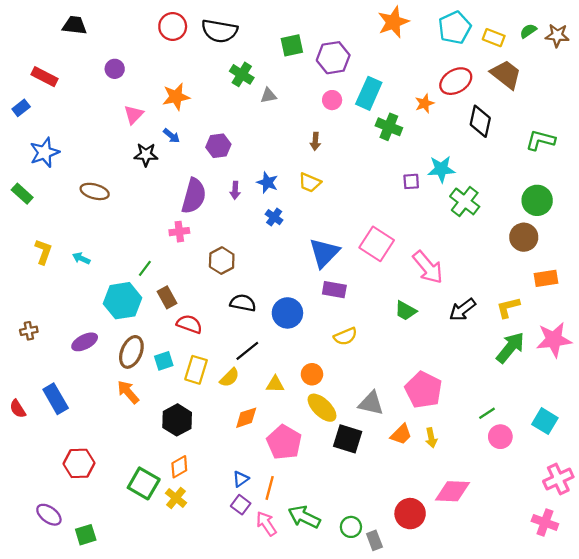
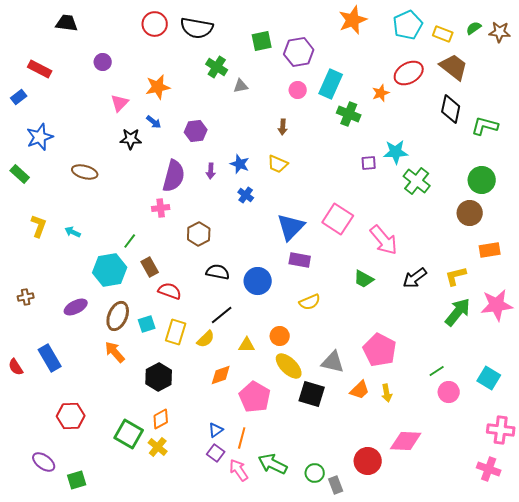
black diamond: (480, 121) -> (451, 109), moved
pink cross: (558, 479) -> (501, 430), turned 32

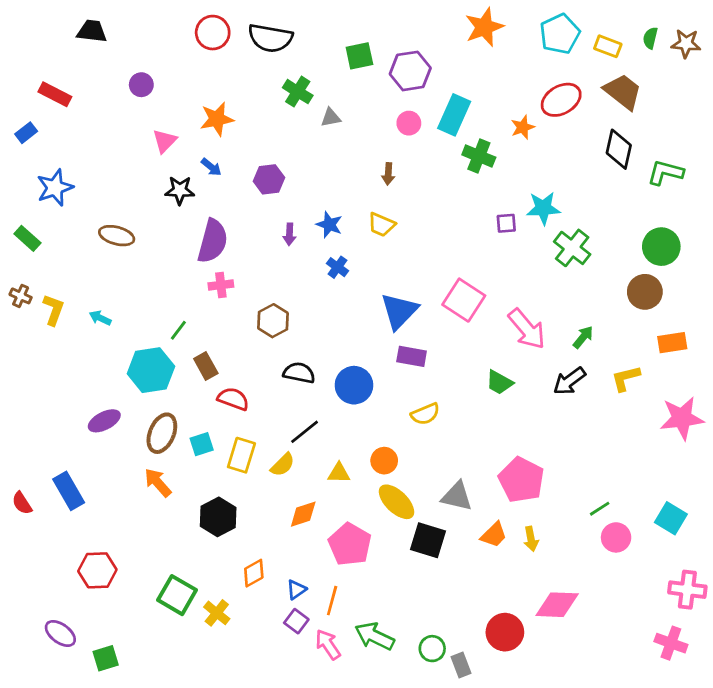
green semicircle: (474, 28) -> (650, 38), turned -42
purple semicircle: (174, 176) -> (213, 241), moved
brown cross: (26, 297) -> (21, 296), moved, turned 35
green arrow: (458, 312) -> (583, 337), moved, size x0.6
orange diamond: (161, 419) -> (254, 573), moved

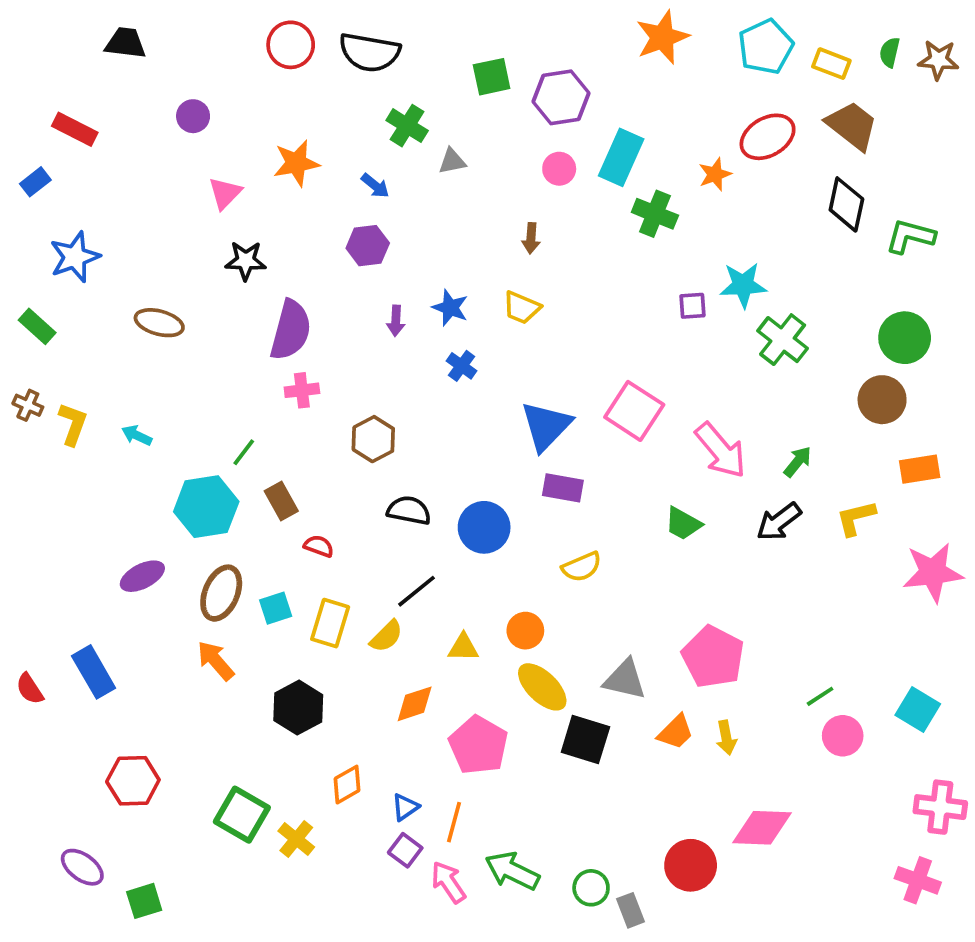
blue arrow: (211, 167) -> (375, 186), moved
red semicircle: (233, 399) -> (319, 546), size x0.7

